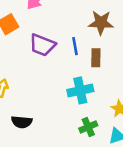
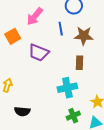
blue line: (75, 46) -> (61, 29), moved

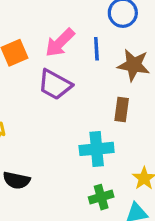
pink arrow: (35, 16) -> (60, 43), moved

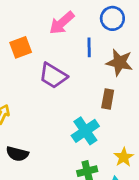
pink arrow: (60, 43) -> (62, 23), moved
cyan cross: (97, 149) -> (85, 131), turned -32

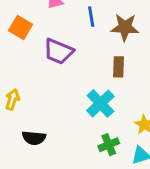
orange square: (21, 47) -> (21, 27), turned -30

